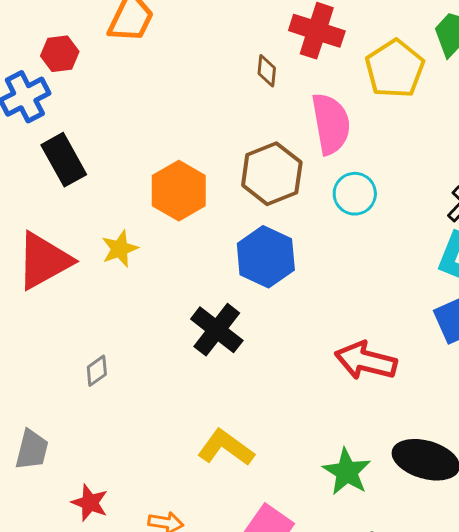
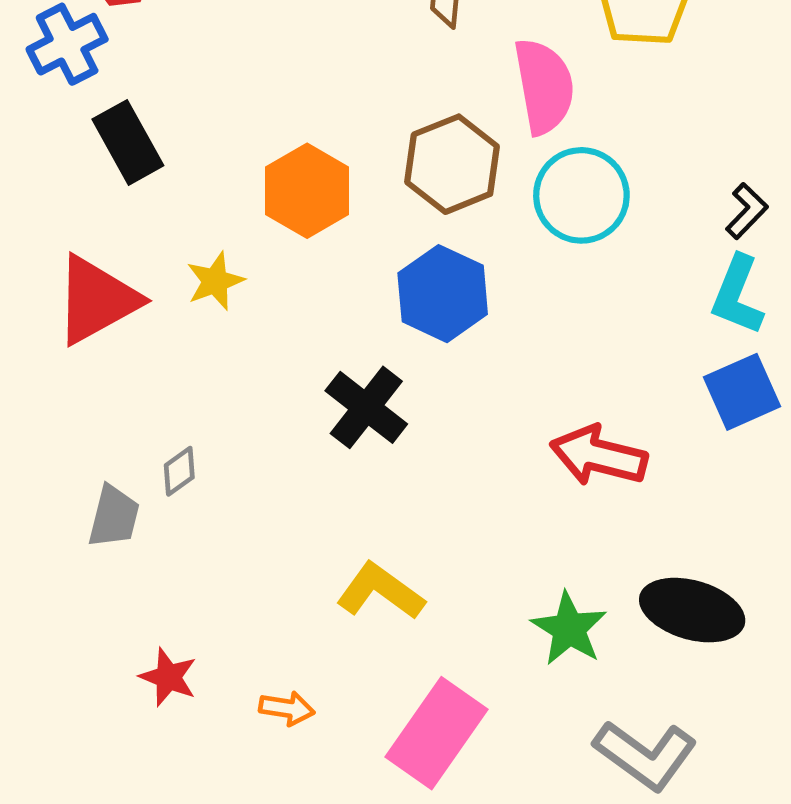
cyan circle: (355, 194) -> (581, 195), size x1.4
gray trapezoid: (32, 450) -> (114, 517), moved

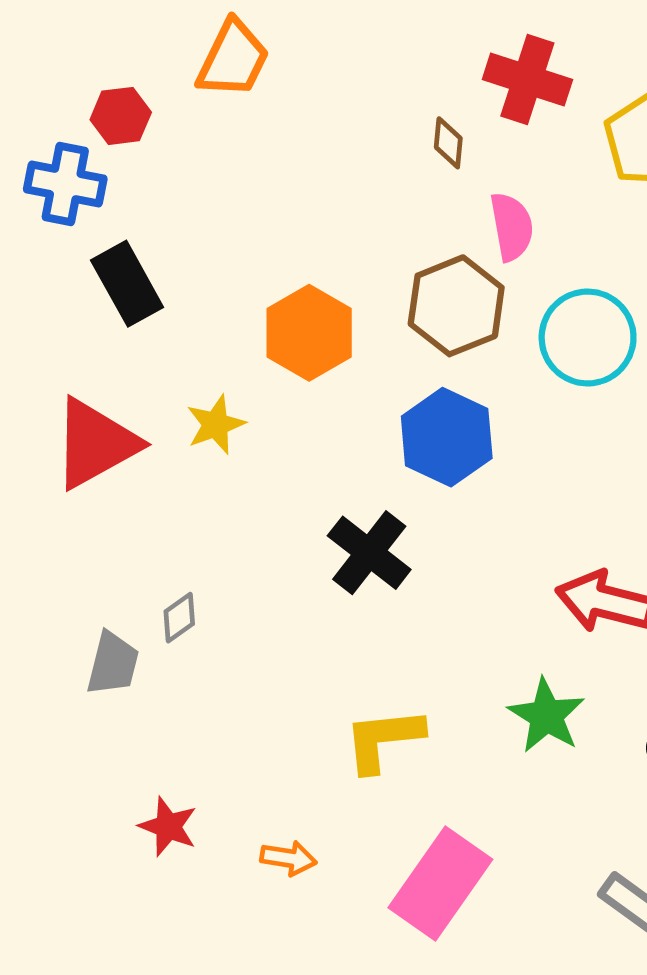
blue cross: (67, 44) -> (65, 184), turned 38
pink semicircle: (544, 86) -> (512, 227), moved, size x0.7
yellow L-shape: (380, 591) -> (383, 739), turned -42
green star: (569, 629) -> (546, 716), moved

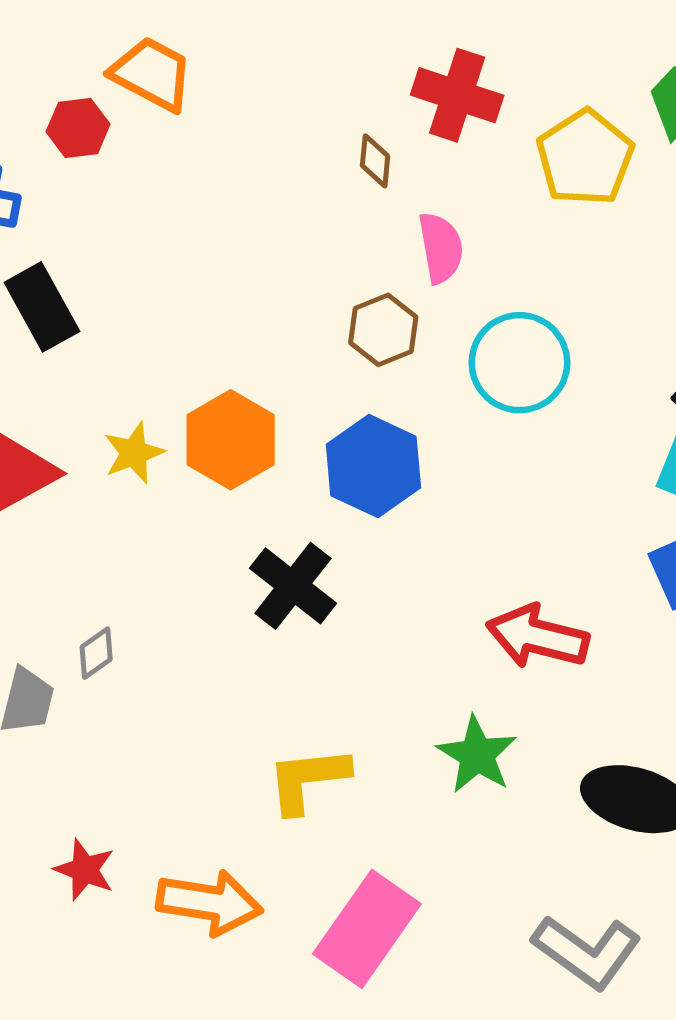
orange trapezoid: (233, 59) -> (152, 74), turned -88
red hexagon: (121, 116) -> (78, 128), moved
brown hexagon: (456, 306) -> (383, 330), size x0.7
orange hexagon: (309, 333) -> (231, 440), moved
orange arrow: (288, 858) -> (209, 903), size x1.8

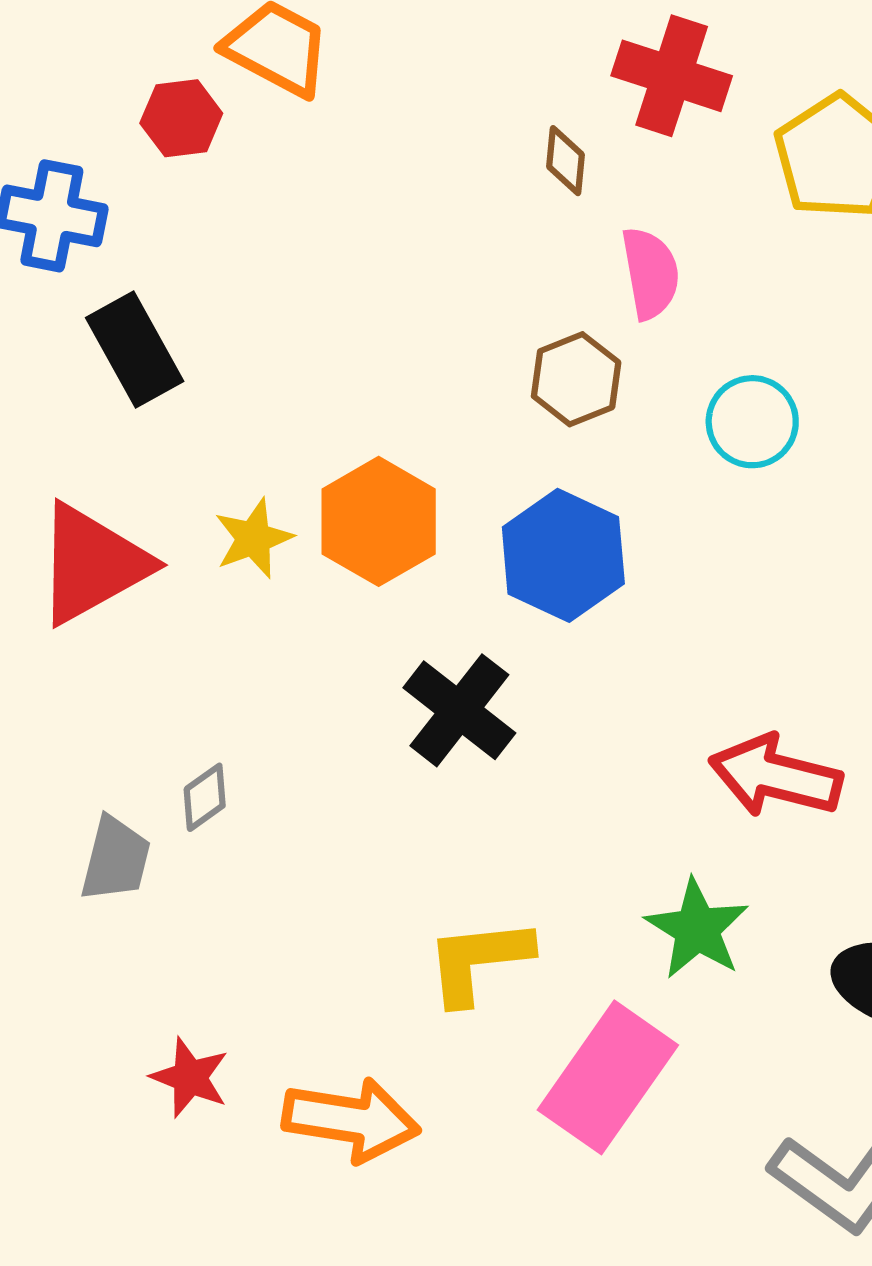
cyan circle: (519, 363) -> (752, 422), size x0.7
pink rectangle: (367, 929) -> (608, 1077), moved

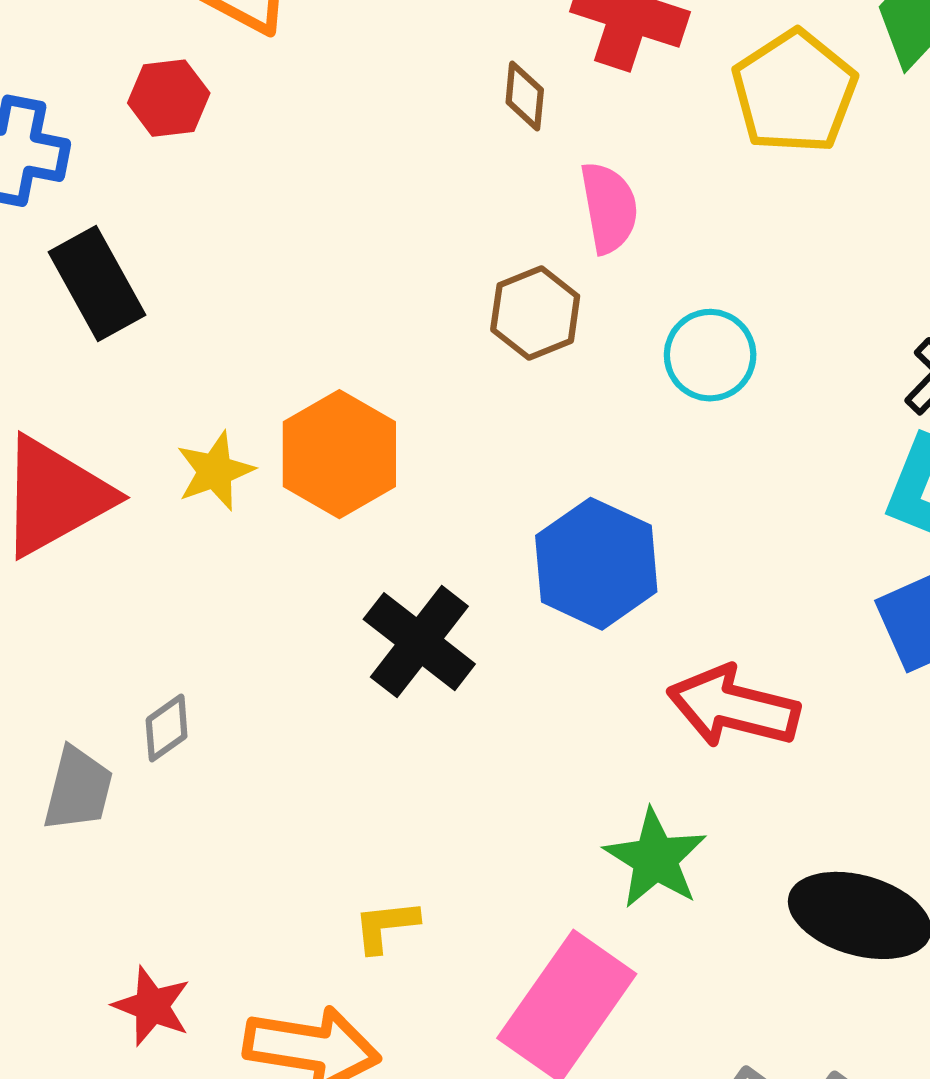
red hexagon: (181, 118) -> (169, 98), moved
blue hexagon: (563, 555) -> (596, 564), moved
yellow L-shape: (478, 961) -> (386, 926), moved, size x0.6

